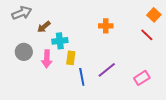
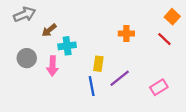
orange cross: (106, 26) -> (126, 33), moved
yellow rectangle: (71, 58) -> (98, 64), moved

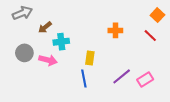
pink arrow: (52, 66) -> (48, 60), turned -78
purple line: (120, 78) -> (122, 76), moved

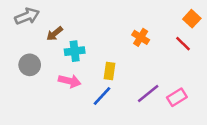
orange cross: (115, 30) -> (141, 37), turned 32
pink arrow: (48, 60) -> (70, 81), moved
blue line: (84, 79) -> (102, 96), turned 54

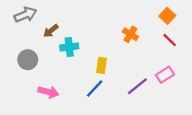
orange square: (192, 19) -> (167, 16), moved
pink arrow: (70, 81) -> (48, 92), moved
pink rectangle: (177, 97) -> (165, 75), moved

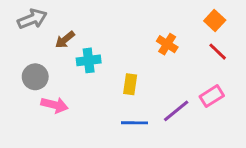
blue line: (95, 89) -> (135, 123), moved, turned 48
pink arrow: (48, 92) -> (54, 105), moved

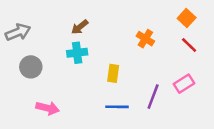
gray arrow: (32, 19) -> (18, 32), moved
brown arrow: (65, 40) -> (80, 27), moved
pink arrow: (54, 105) -> (48, 108), moved
purple line: (176, 111) -> (153, 97), turned -30

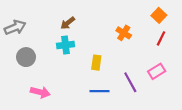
red line: (189, 45) -> (161, 38), turned 72
purple line: (153, 97) -> (130, 82), turned -50

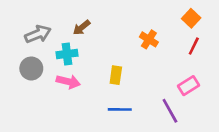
gray arrow: (15, 27) -> (38, 34), moved
cyan cross: (66, 45) -> (67, 54), moved
purple line: (130, 82) -> (170, 111), moved
pink arrow: (40, 92) -> (68, 82), moved

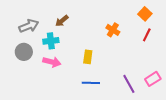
pink rectangle: (188, 86) -> (153, 79), moved

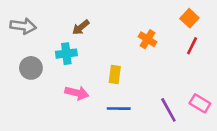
gray arrow: (29, 26) -> (23, 26), moved, turned 30
pink arrow: (52, 62) -> (77, 93), moved
pink rectangle: (153, 79) -> (200, 103), turned 63

